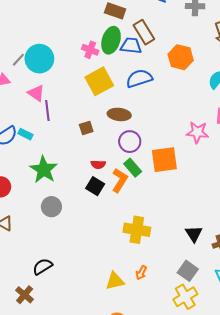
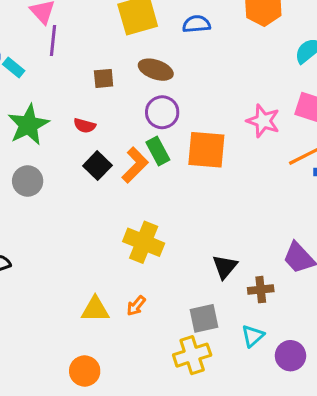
blue semicircle: (139, 78) -> (196, 24), size x0.7
red semicircle: (98, 164) -> (85, 126), moved
gray square: (188, 271) -> (204, 318), turned 30

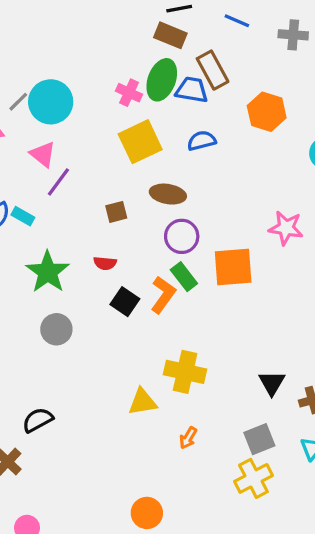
purple line: (53, 41) -> (58, 182), turned 40
yellow triangle: (95, 309) -> (143, 402), moved

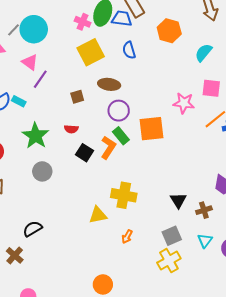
blue semicircle: (202, 141) -> (129, 50), turned -90

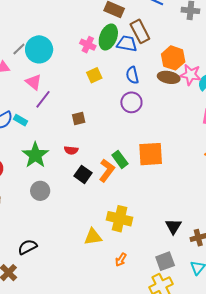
yellow square: (91, 52) -> (94, 75), size x0.6
brown ellipse: (109, 84) -> (169, 77), moved
pink star: (184, 103) -> (190, 75), moved
purple circle: (119, 111) -> (131, 102), moved

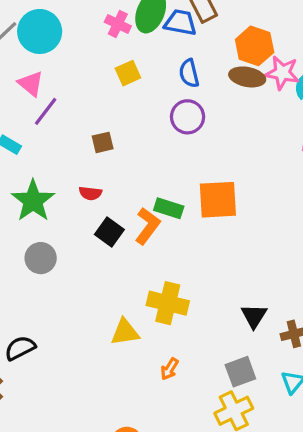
green rectangle: (120, 159) -> (169, 208), turned -36

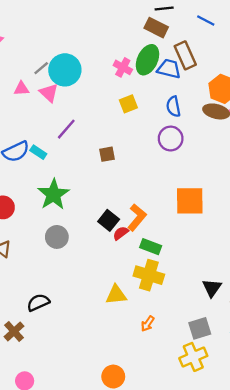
pink triangle: (31, 84) -> (49, 93), moved
red semicircle: (90, 193) -> (121, 233), moved, turned 133
green rectangle: (169, 208) -> (151, 247), moved

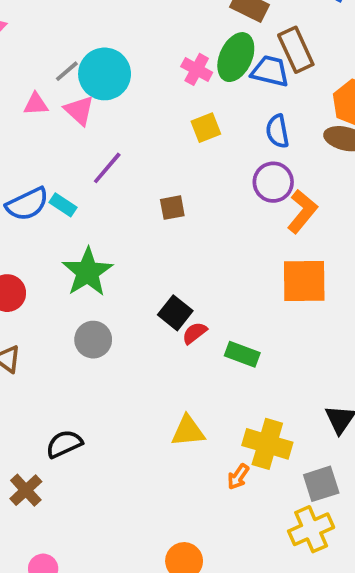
orange L-shape: (137, 217) -> (302, 211), moved
yellow cross: (149, 275) -> (267, 444), moved

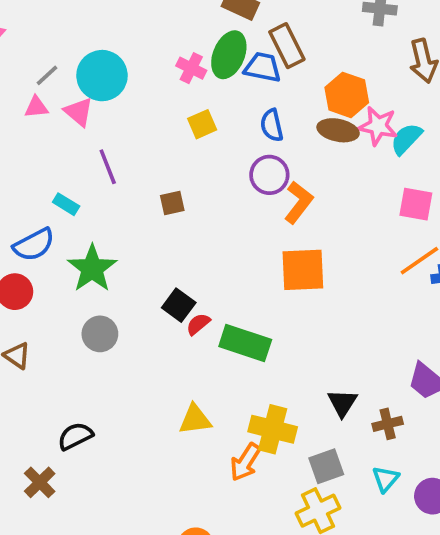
gray line: (67, 71) -> (47, 75), moved
purple line: (107, 168) -> (108, 167), turned -60
blue semicircle: (27, 204) -> (34, 245), moved
green rectangle: (242, 354) -> (245, 343), size x1.5
orange arrow: (238, 477) -> (245, 462), size x1.5

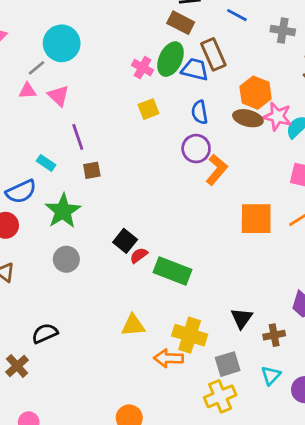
cyan circle: (102, 76) -> (62, 43), moved
brown square: (172, 203) -> (92, 170), moved
orange square: (303, 270) -> (256, 219), moved
orange arrow: (245, 462) -> (169, 358), turned 56

